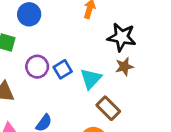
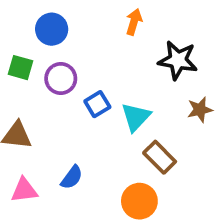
purple circle: (37, 67) -> (61, 79), moved
brown star: (124, 67) -> (200, 110), moved

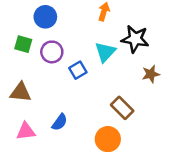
cyan triangle: (136, 117) -> (105, 52), moved

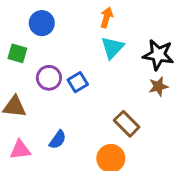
black star: (135, 39) -> (158, 55), moved
purple circle: (52, 52) -> (49, 78), moved
cyan triangle: (105, 52) -> (112, 48), moved

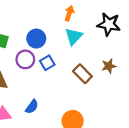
blue circle: (42, 23) -> (36, 39), moved
black star: (158, 55) -> (109, 24), moved
brown rectangle: (127, 124) -> (82, 74), moved

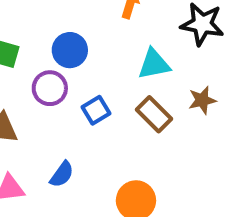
cyan triangle: (74, 36) -> (154, 64), moved, turned 36
blue square: (47, 63) -> (96, 110), moved

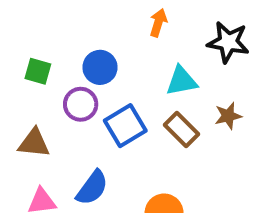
blue square: (96, 110) -> (125, 126), size x1.5
blue semicircle: (62, 174) -> (92, 188), size x1.4

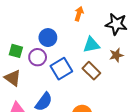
green square: (38, 71) -> (16, 51), moved
brown star: (228, 116) -> (116, 55), moved
brown triangle: (34, 143) -> (13, 78), turned 30

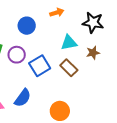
orange arrow: (79, 14) -> (57, 13), turned 56
blue circle: (48, 38) -> (27, 26), moved

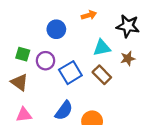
blue semicircle: (23, 98) -> (64, 110), moved

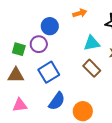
purple circle: (45, 61) -> (39, 44), moved
blue square: (70, 73) -> (49, 72), moved
brown triangle: (20, 82) -> (16, 75), turned -36

